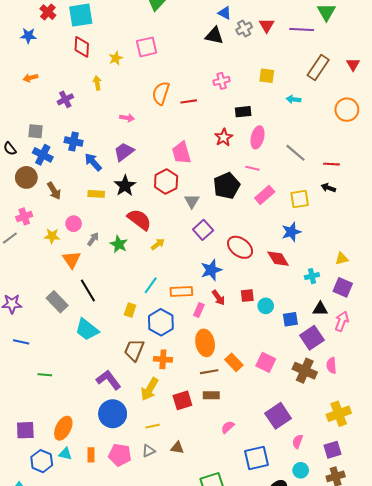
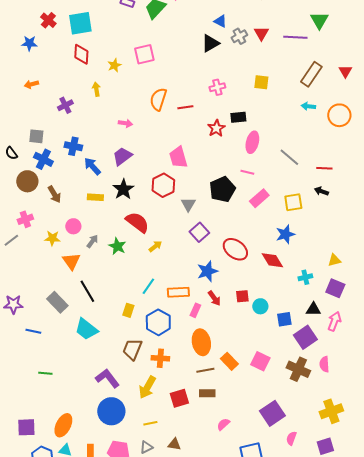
black triangle: (214, 36) -> (210, 43), turned -42
cyan arrow: (293, 99) -> (308, 106), moved
red star: (224, 137) -> (216, 128), moved
blue line: (21, 342) -> (33, 331), moved

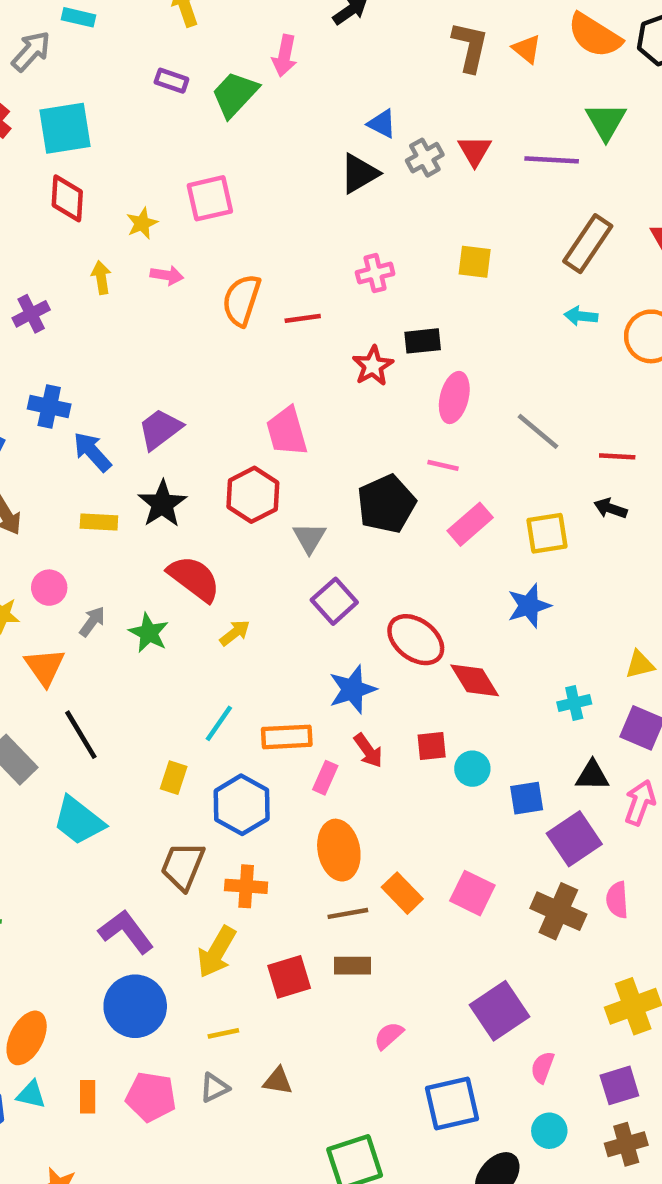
pink arrow: (125, 123) -> (167, 275), moved
red diamond: (272, 260) -> (475, 680), moved

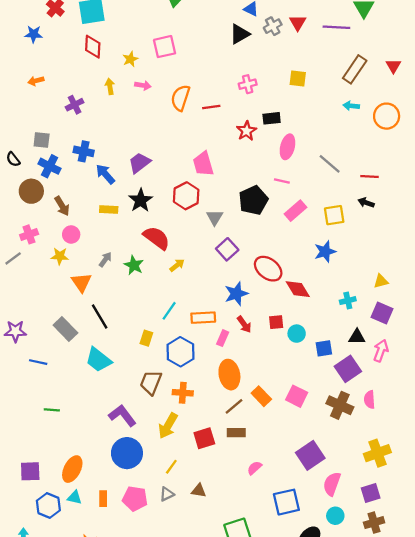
pink circle: (49, 588) -> (71, 234), moved
brown line: (348, 913) -> (234, 406), turned -30
yellow line: (223, 1033) -> (171, 467), turned -42
pink semicircle: (543, 1067) -> (332, 484), size x1.5

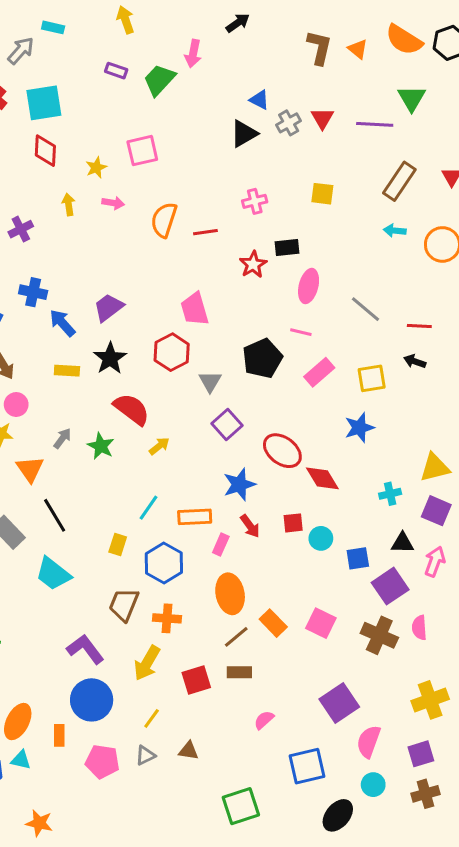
yellow triangle: (381, 281) -> (435, 468), size x1.5
orange rectangle: (103, 499) -> (59, 735), moved

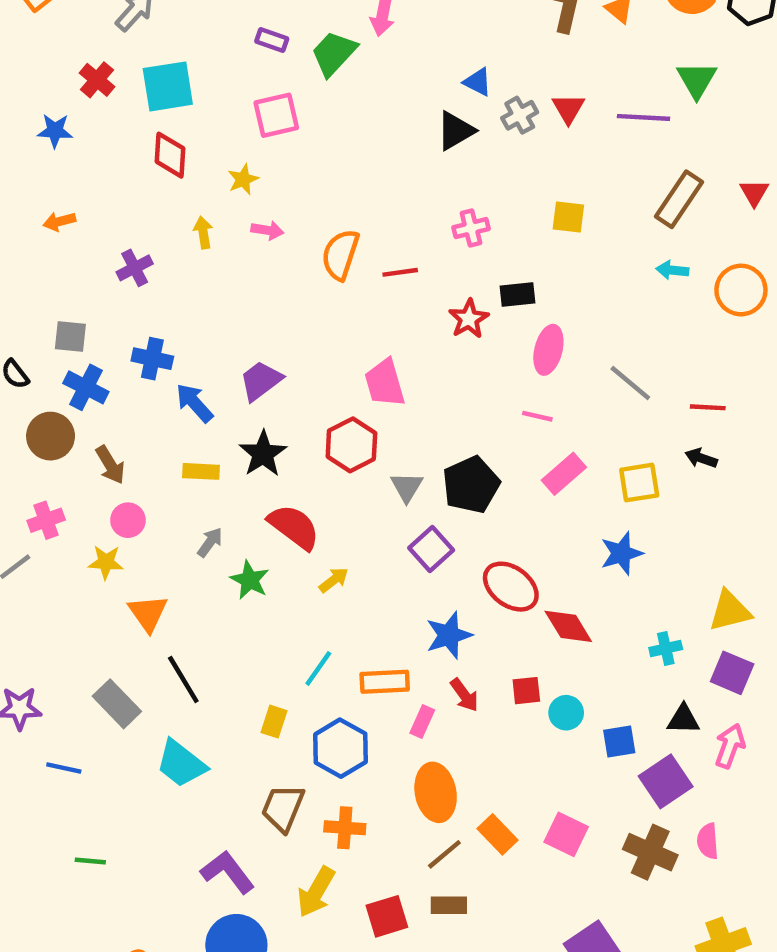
pink square: (142, 151) -> (276, 115), moved
black pentagon: (262, 358) -> (471, 485), moved
gray arrow: (62, 438) -> (210, 542), moved

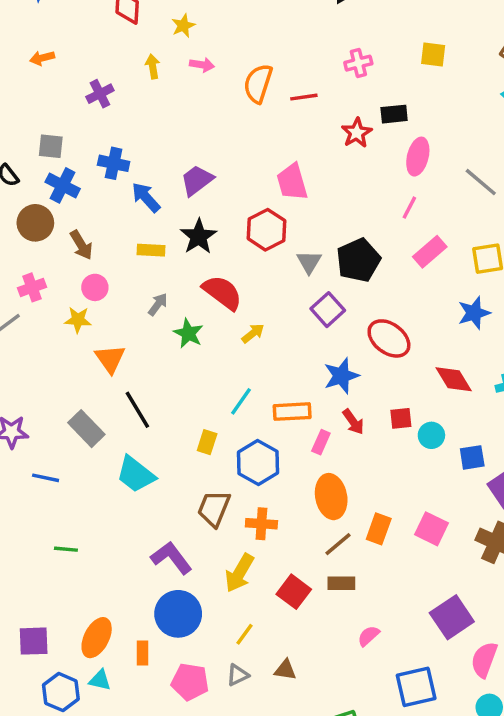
pink line: (537, 416) -> (409, 208), turned -75
red diamond: (568, 626) -> (454, 379), moved
orange rectangle: (498, 834) -> (379, 529), turned 64
red square: (387, 916) -> (294, 592), turned -36

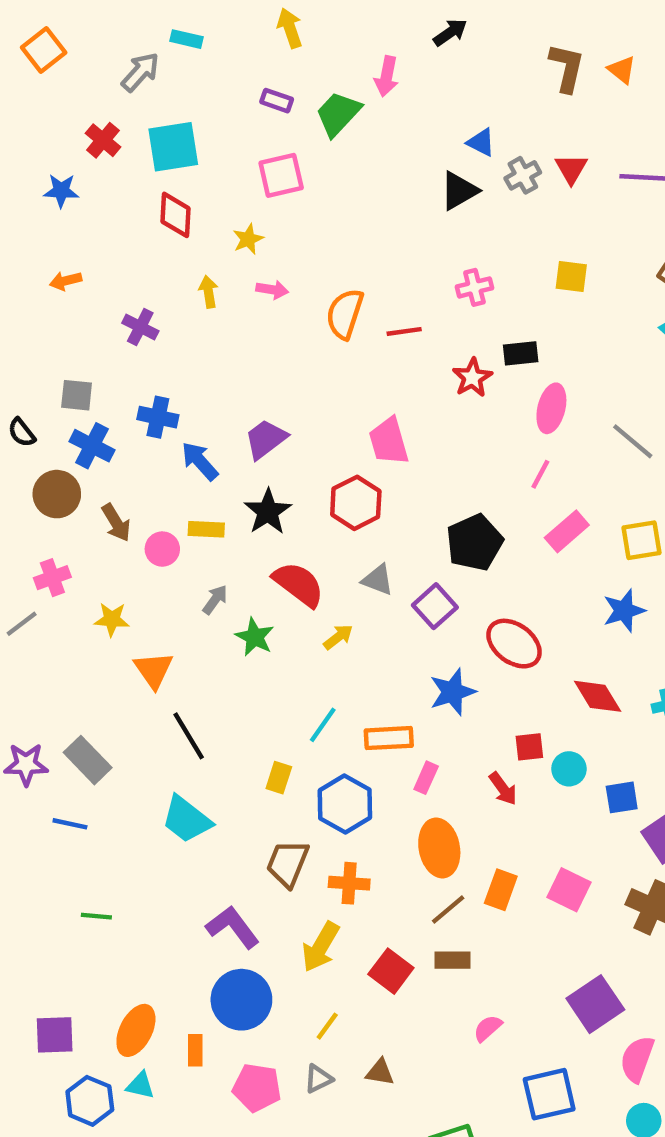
purple cross: (100, 94) -> (140, 327), turned -36
gray triangle: (309, 262) -> (378, 580), moved, turned -40
pink circle: (95, 287) -> (162, 549), moved
red arrow: (353, 422) -> (503, 789), moved
gray rectangle: (86, 429) -> (88, 760), moved

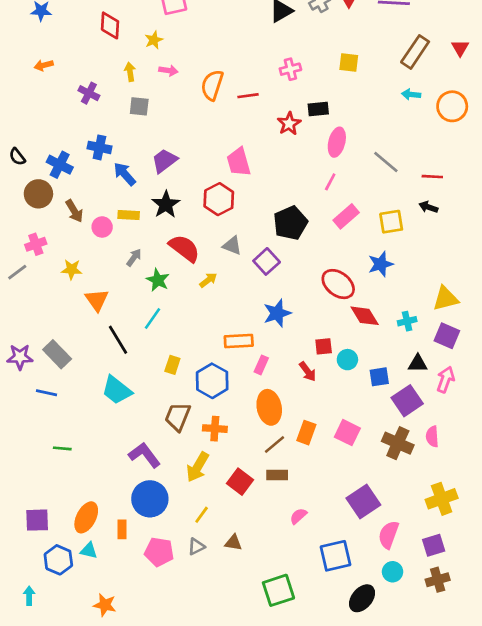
gray square: (77, 395) -> (139, 106), moved
red ellipse: (514, 644) -> (338, 284), moved
cyan line: (323, 725) -> (152, 318), moved

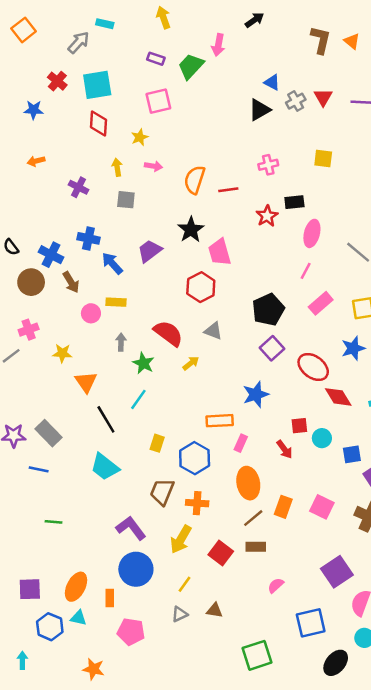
black star: (166, 204) -> (191, 230), moved
brown arrow: (74, 211) -> (71, 282), moved
gray arrow: (134, 257) -> (121, 342), turned -35
purple square: (267, 261) -> (272, 348), moved
pink pentagon: (159, 552) -> (131, 632), moved

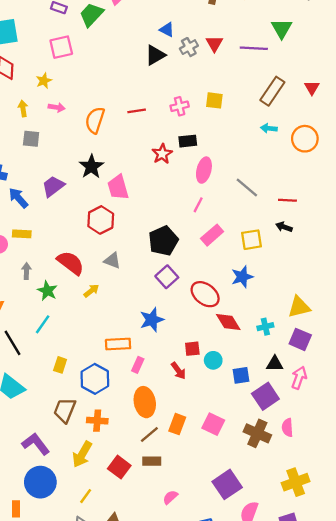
pink cross: (268, 165) -> (180, 106), moved
red line: (228, 190) -> (137, 111), moved

